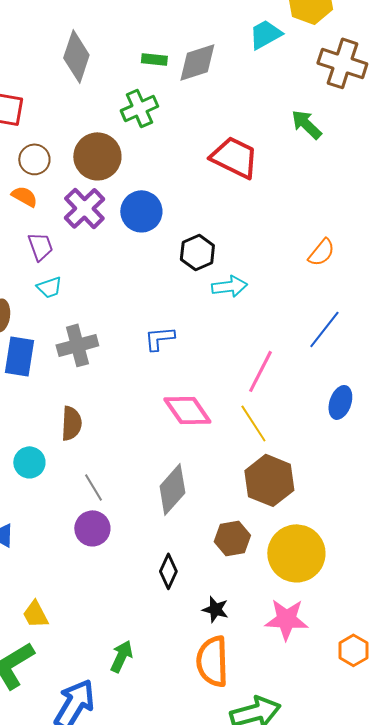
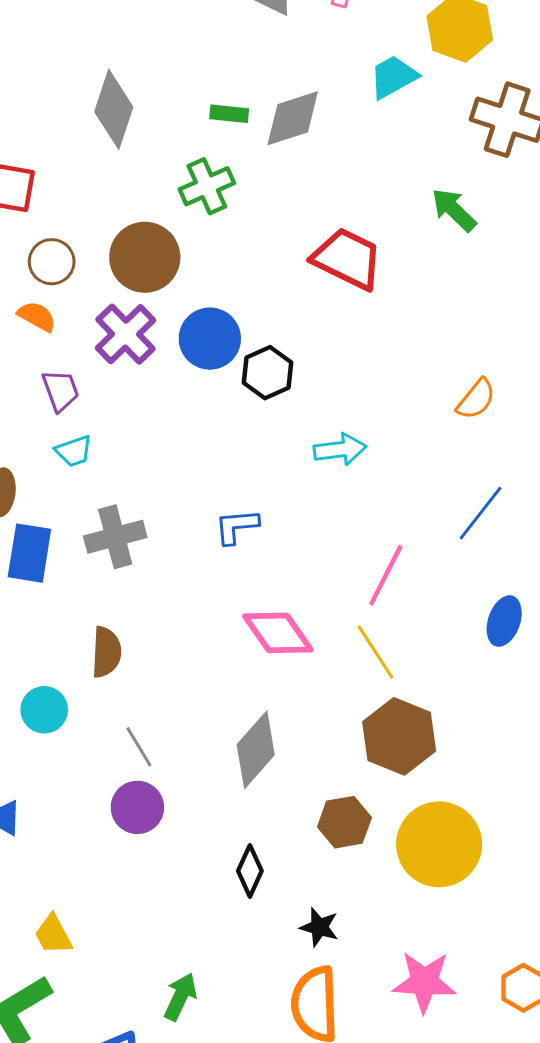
black hexagon: (197, 252) -> (268, 373), moved
pink star: (286, 619) -> (424, 982), moved

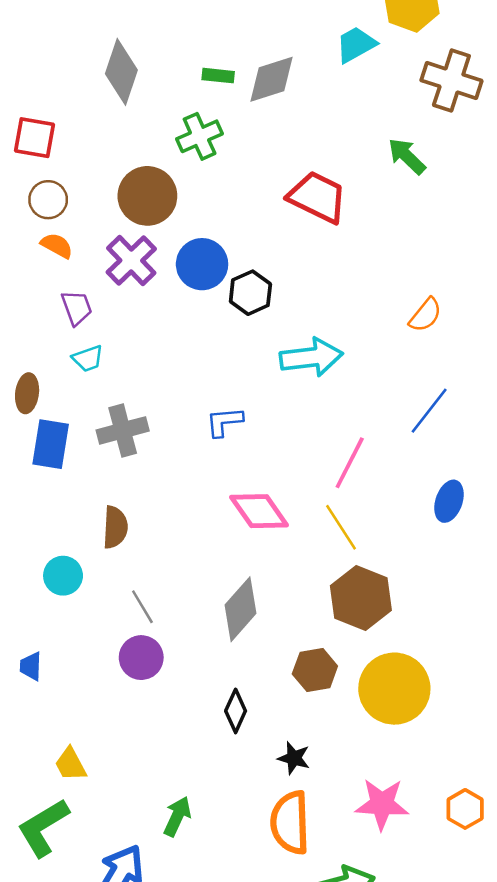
brown circle: (52, 262) -> (48, 200), moved
cyan arrow: (340, 449) -> (311, 357), size x1.4

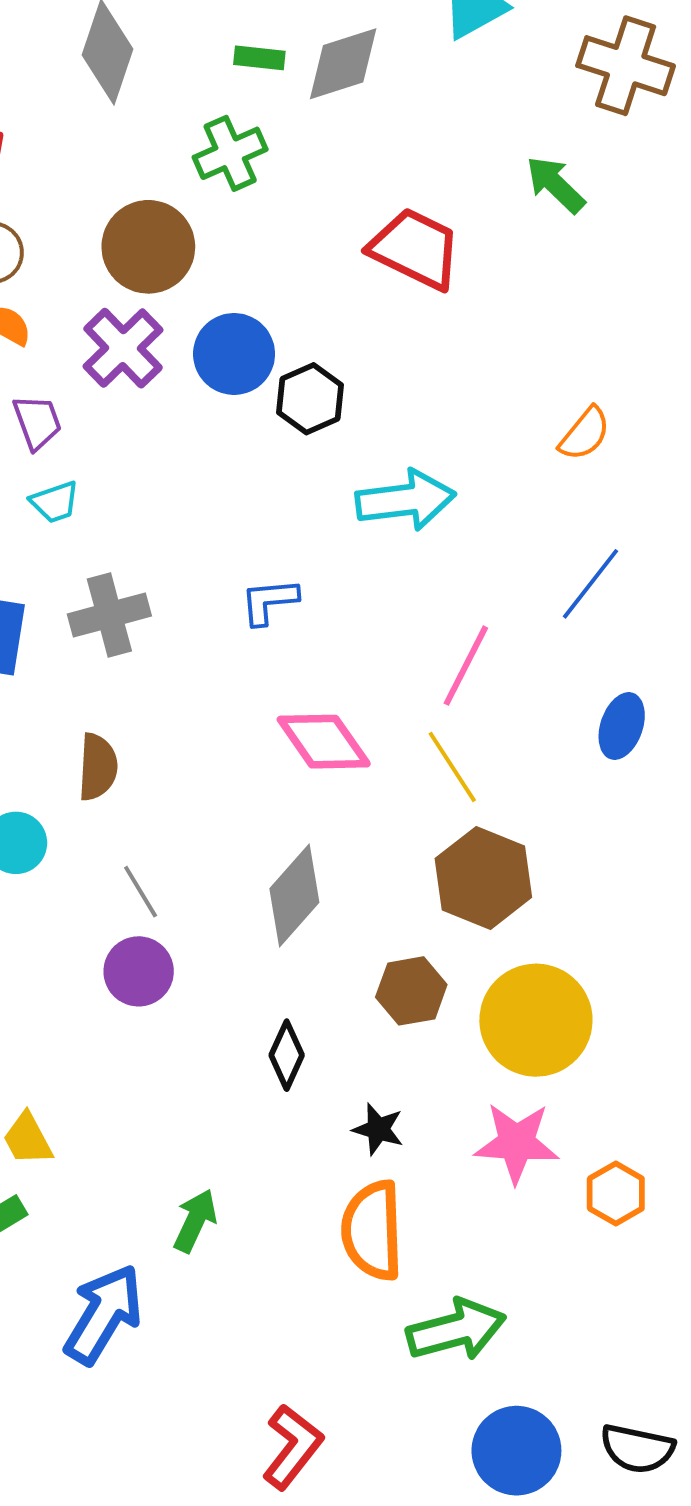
pink star: (382, 804) -> (516, 1143), moved
orange hexagon: (465, 809) -> (616, 1193), moved

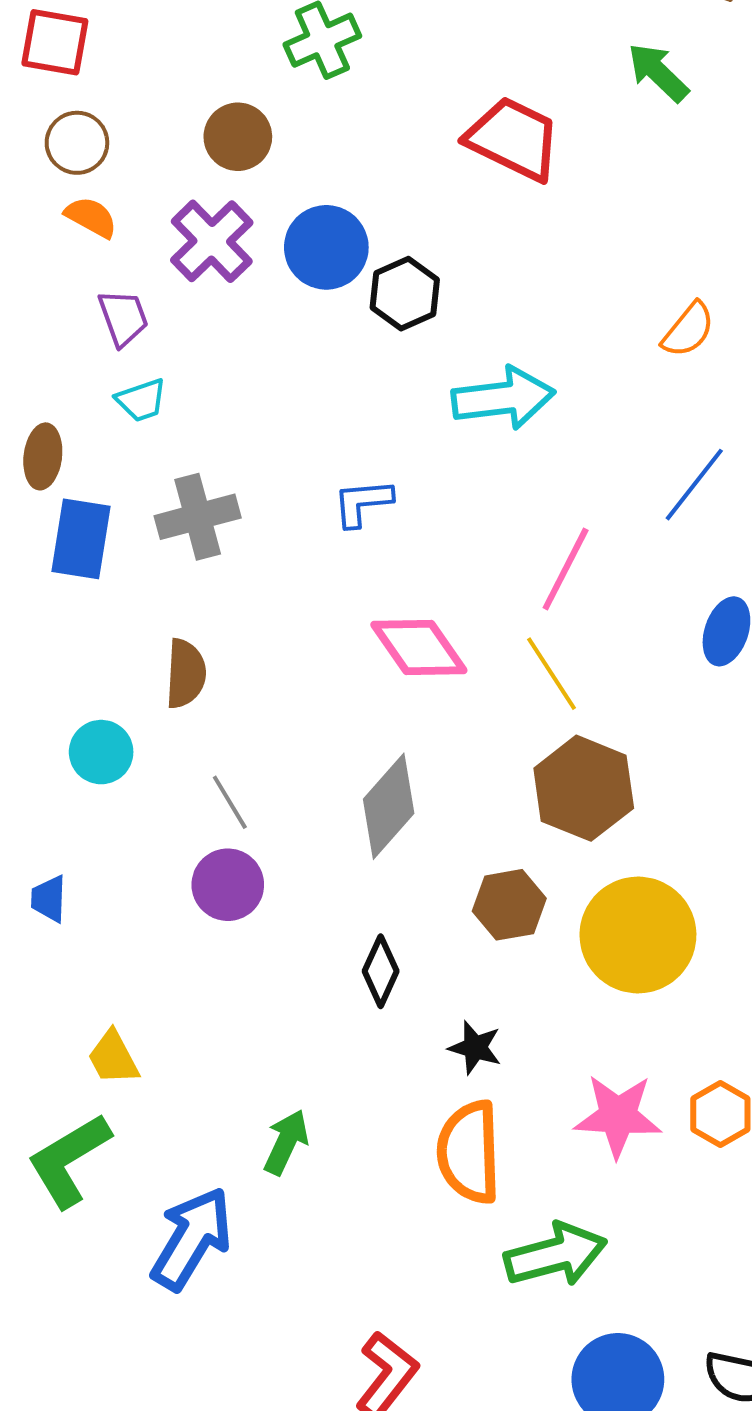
brown circle: (148, 247) -> (238, 137), size x0.7
pink star: (516, 1143) -> (618, 1116), moved

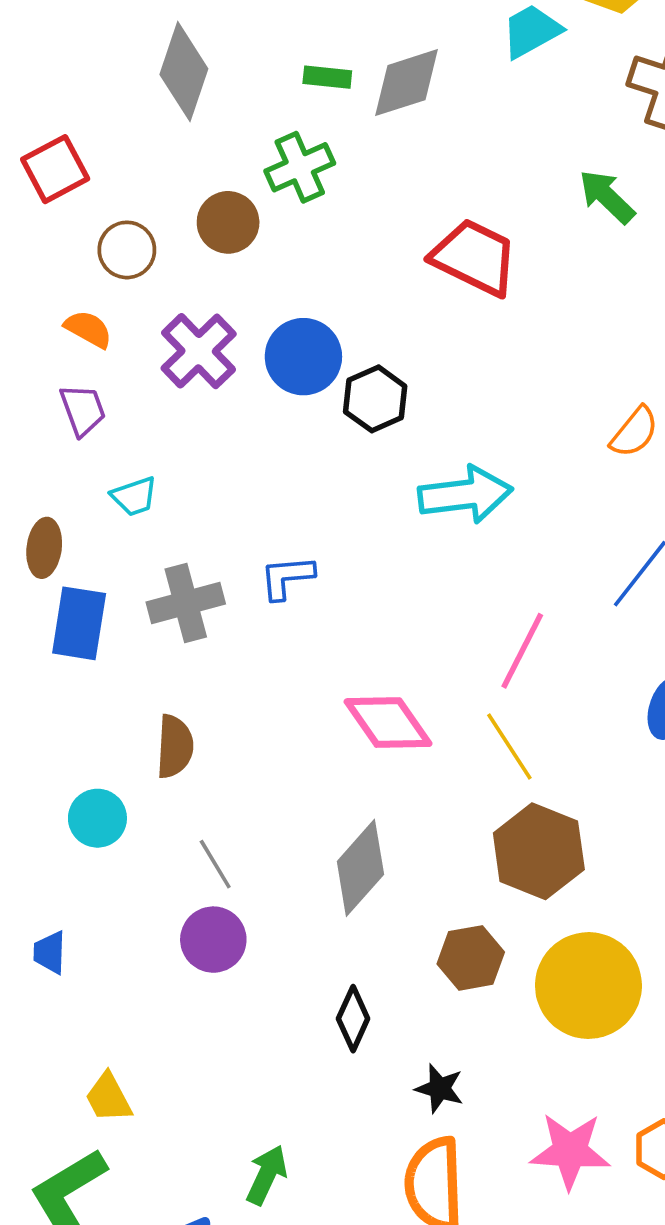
red square: (55, 42) -> (55, 169), turned -38
brown circle: (238, 137) -> (228, 222), moved
brown circle: (77, 143) -> (127, 250), moved
purple trapezoid: (123, 318) -> (83, 410), moved
blue L-shape: (363, 503) -> (287, 577), moved

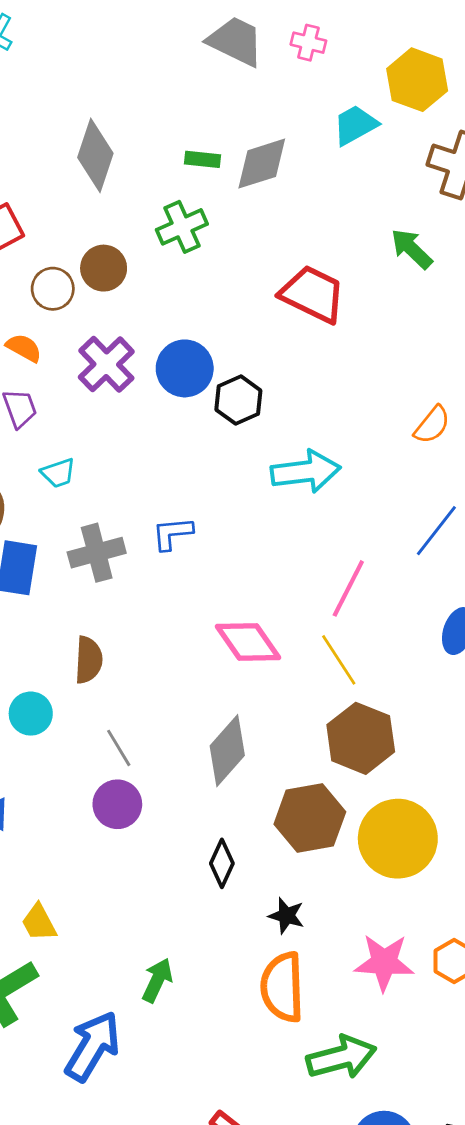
brown circle: (228, 222) -> (104, 268), moved
brown hexagon: (471, 958) -> (310, 818), size x1.4

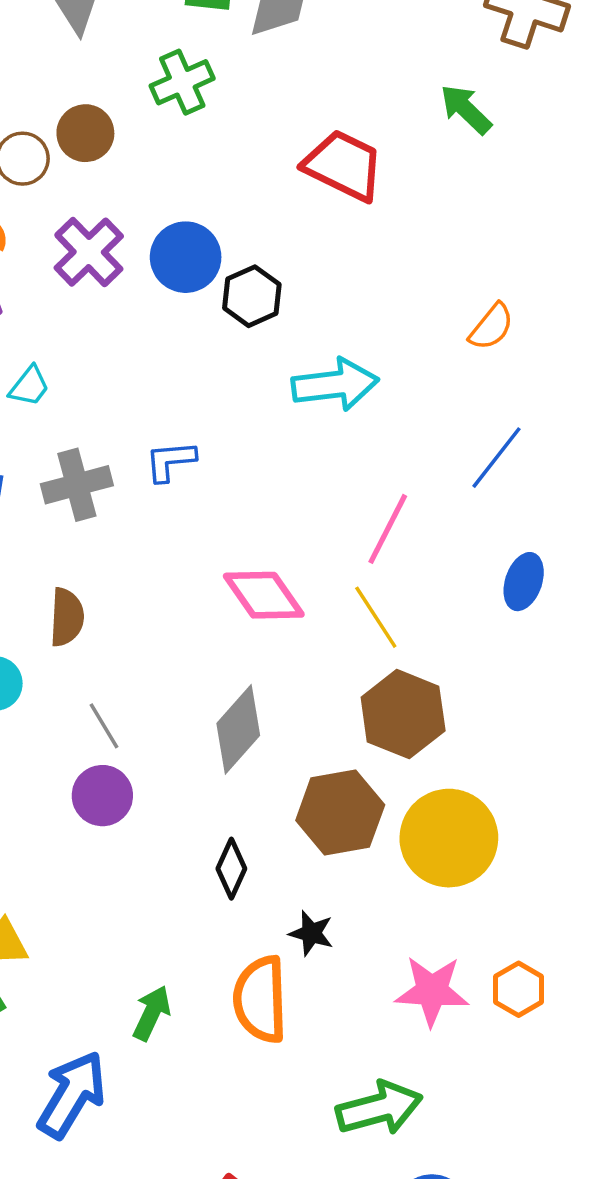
cyan trapezoid: (58, 473) -> (29, 386), turned -33
orange semicircle: (282, 987) -> (260, 999), moved

